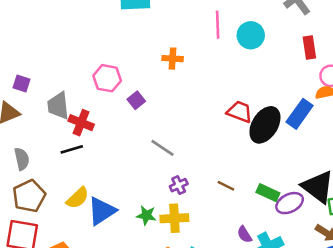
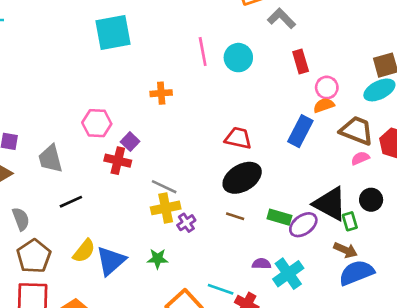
red cross: (81, 123) -> (118, 161), moved
black ellipse: (265, 125) -> (242, 178), moved, turned 36
yellow cross: (174, 218) -> (166, 208), moved
purple semicircle: (244, 234) -> (261, 264), turned 132

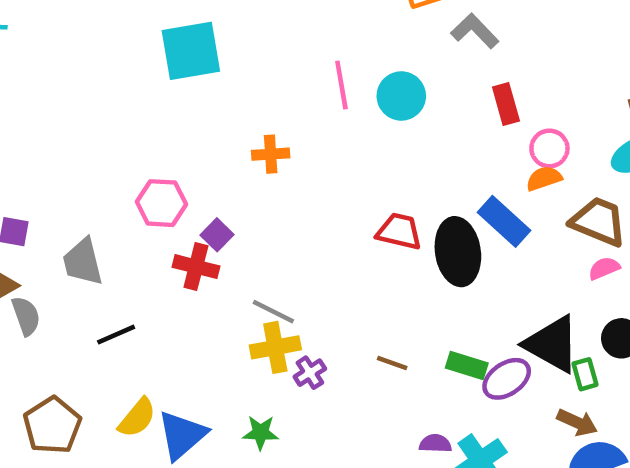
blue rectangle: (300, 131) -> (504, 221), turned -76
black ellipse: (242, 178) -> (458, 252), moved, turned -69
gray semicircle: (21, 219) -> (26, 316), moved

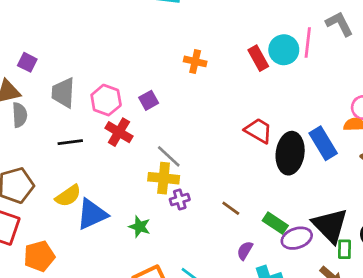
pink line: (341, 85) -> (308, 43), moved
red rectangle: (506, 104) -> (258, 58), moved, turned -30
pink hexagon: (161, 203) -> (106, 100), moved
red cross: (196, 267) -> (119, 132), moved
purple semicircle: (435, 444) -> (245, 250), moved, turned -78

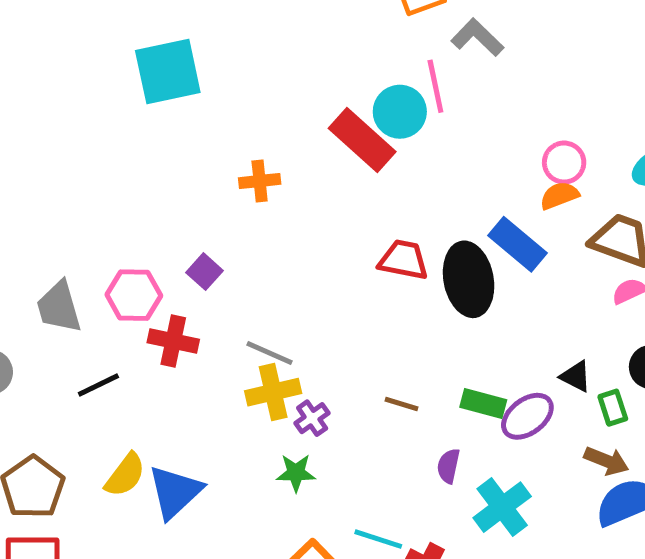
red rectangle: (258, 58) -> (362, 140), size x1.5
black triangle: (330, 225) -> (576, 376), size x0.5
green star: (140, 227) -> (296, 473), moved

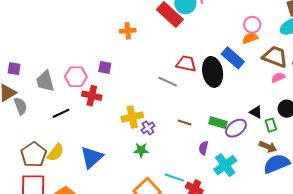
purple square: (204, 272) -> (105, 67), turned -32
gray line: (269, 353) -> (168, 82), moved
yellow semicircle: (125, 475) -> (56, 152), moved

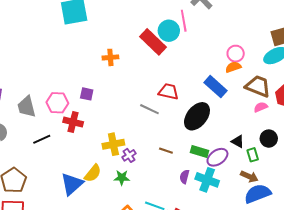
black ellipse: (213, 72) -> (197, 116), moved, turned 48
yellow semicircle: (56, 152) -> (93, 173), moved
cyan cross: (225, 165) -> (207, 180), moved, turned -35

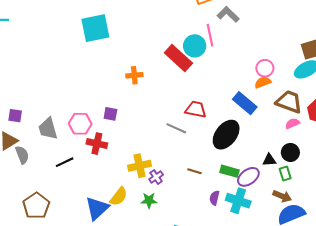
black circle: (269, 139) -> (290, 152), moved
black triangle: (238, 141) -> (269, 160), turned -32

